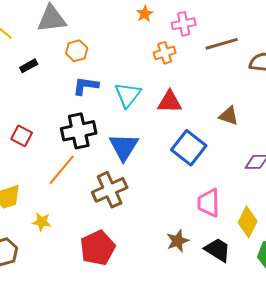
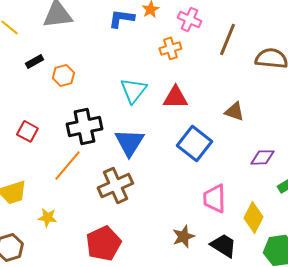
pink cross: (184, 24) -> (189, 19), turned 35
brown line: (222, 44) -> (227, 39), turned -52
orange hexagon: (77, 51) -> (63, 75), moved
blue L-shape: (86, 86) -> (121, 18), moved

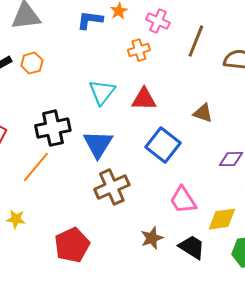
orange hexagon: (63, 75) -> (32, 63), moved
brown cross: (115, 185) -> (112, 187), moved
pink trapezoid: (214, 198) -> (183, 200), turned -32
yellow diamond: (253, 217) -> (222, 219), turned 56

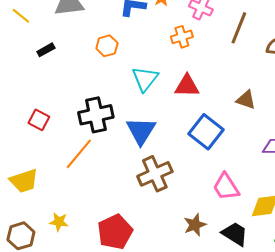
orange hexagon: (32, 63) -> (107, 46), moved
yellow star: (16, 219) -> (59, 222), moved

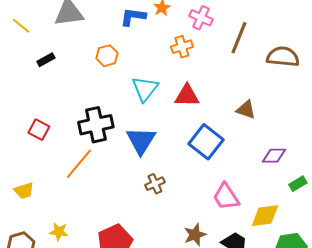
brown cross: (155, 174) -> (155, 184), size x0.6
yellow trapezoid: (24, 181) -> (24, 191), size x0.7

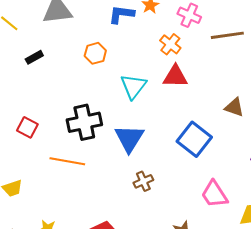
brown line: (239, 38) -> (227, 35), turned 60
orange cross: (182, 47) -> (170, 44), turned -35
red triangle: (187, 96) -> (175, 76), moved
orange line: (79, 164) -> (67, 161), turned 60

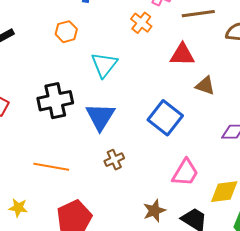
red triangle: (175, 76) -> (182, 55), moved
orange line: (67, 161) -> (51, 167), moved
pink trapezoid: (214, 194) -> (185, 173), turned -116

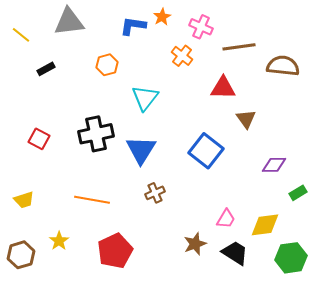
brown triangle: (205, 86) -> (246, 119), turned 35
pink trapezoid: (185, 173) -> (226, 219), moved, size x0.7
yellow star: (18, 208) -> (59, 241), turned 30

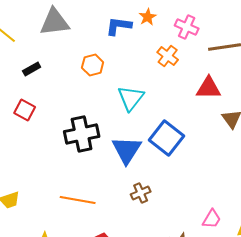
red square: (39, 139) -> (25, 110), moved
blue square: (206, 151) -> (167, 138), moved

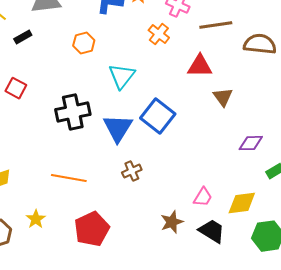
black rectangle: (32, 69) -> (23, 37), moved

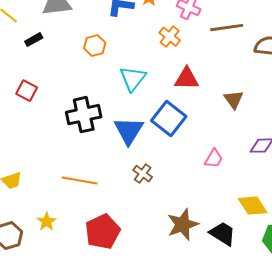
red triangle: (200, 66) -> (187, 79), moved
brown cross: (132, 171) -> (143, 174), turned -30
pink trapezoid: (203, 197) -> (214, 159), moved
yellow diamond: (242, 203) -> (253, 206), turned 64
brown star: (172, 222) -> (183, 225), size x1.4

